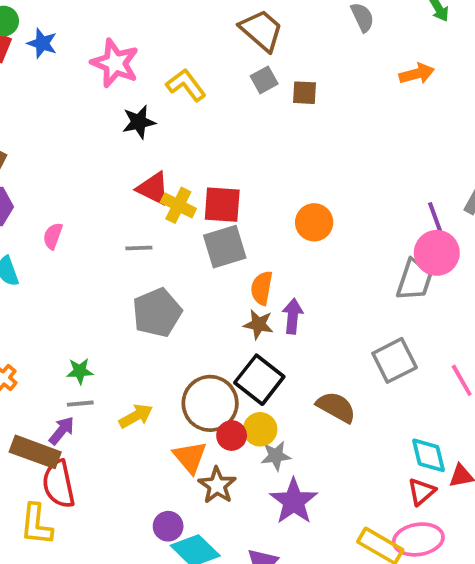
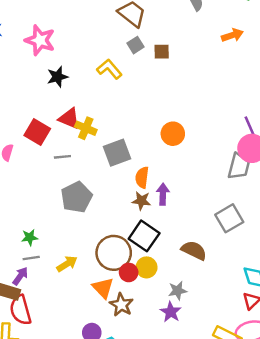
yellow L-shape: (186, 85) -> (109, 69), moved
red square: (222, 205) -> (37, 132), moved, turned 30
gray star: (276, 456) -> (178, 291), moved
purple star: (294, 501) -> (171, 312), size x0.7

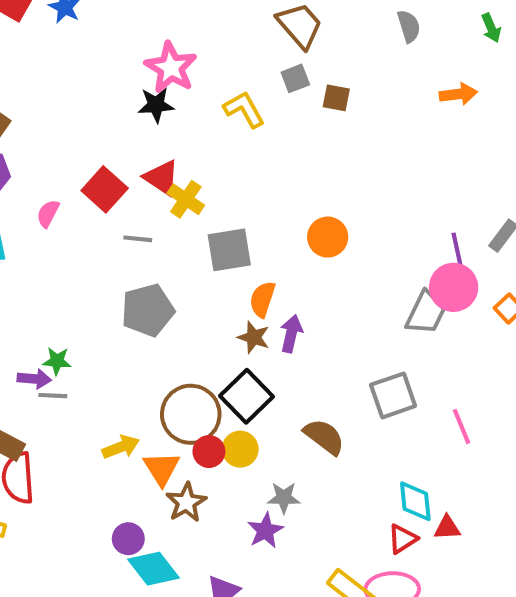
pink star: (40, 40) -> (171, 68), moved
yellow arrow: (67, 264) -> (121, 447), moved
purple arrow: (20, 276) -> (34, 379), moved, turned 48

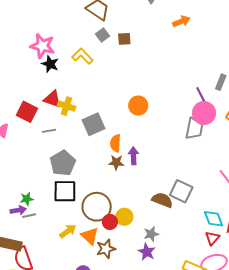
black star: (156, 105) -> (50, 64), moved, turned -30
gray square: (393, 395) -> (181, 191), moved, turned -30
black square: (247, 396) -> (65, 191), moved, turned -30
brown star: (186, 502) -> (106, 249), turned 30

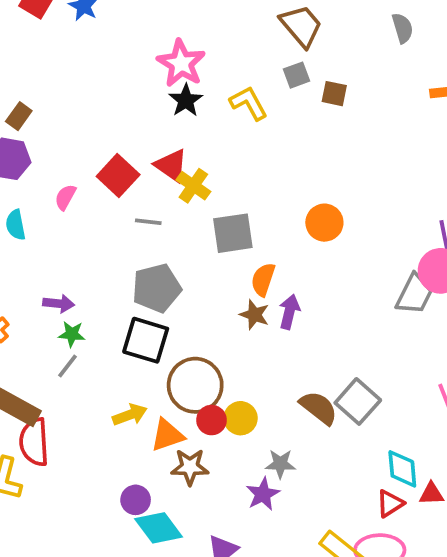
purple arrow: (18, 210) -> (59, 304), moved
gray line: (29, 216) -> (67, 366), turned -56
orange triangle: (90, 236) -> (167, 435), turned 42

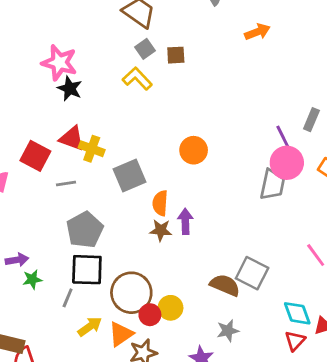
yellow L-shape: (249, 103) -> (137, 79), moved
gray line: (67, 366) -> (68, 298), moved
gray star: (280, 464) -> (228, 331), moved

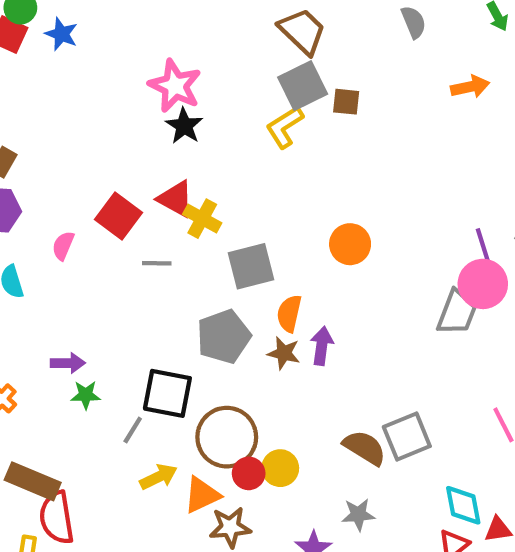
gray square: (145, 49) -> (303, 86), size x1.6
yellow L-shape: (137, 79) -> (285, 127), turned -88
gray pentagon: (85, 230) -> (224, 337), moved
gray square: (252, 273) -> (407, 436), turned 32

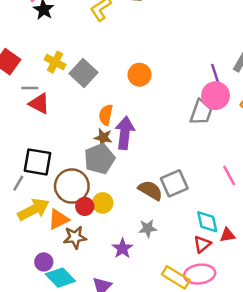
red triangle: (176, 199) -> (39, 104), moved
gray square: (251, 266) -> (84, 73), moved, turned -32
gray pentagon: (224, 337) -> (99, 159), moved
purple arrow: (322, 346) -> (125, 133), size x1.5
yellow arrow: (158, 477) -> (34, 209), size x1.5

